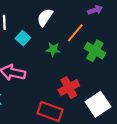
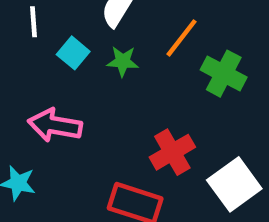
green star: (53, 49) -> (123, 61), moved

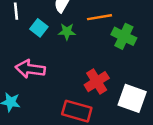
orange line: (182, 38) -> (99, 17), turned 45
white square: (234, 184) -> (132, 98), turned -32

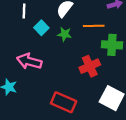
green cross: (124, 36) -> (112, 45), turned -30
red cross: (97, 82) -> (90, 66), moved

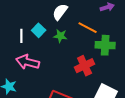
white line: (24, 11) -> (21, 36), moved
orange line: (94, 26) -> (88, 28), turned 30

